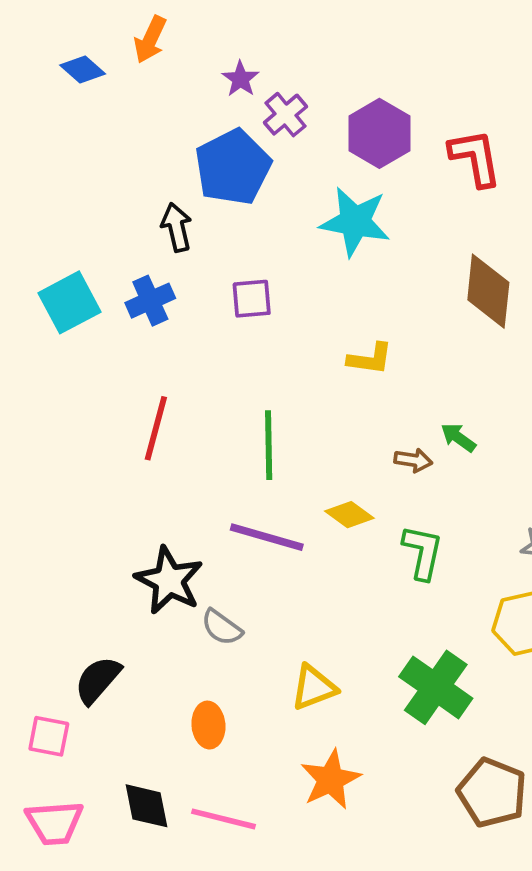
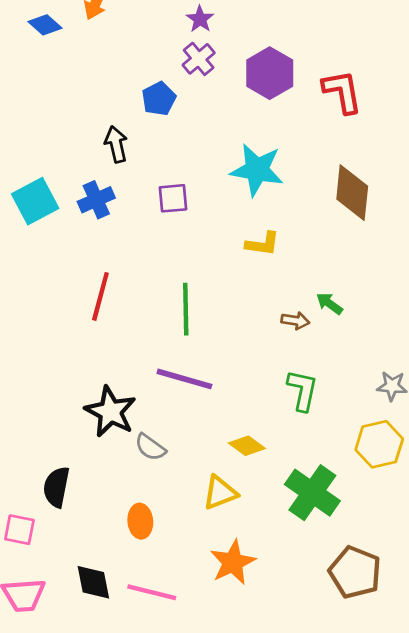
purple star: (240, 79) -> (200, 19), moved
blue pentagon: (233, 167) -> (159, 99), size x0.6
cyan star: (355, 222) -> (257, 170), moved
yellow diamond: (349, 515) -> (247, 446), moved
black semicircle: (98, 680) -> (56, 487), turned -30

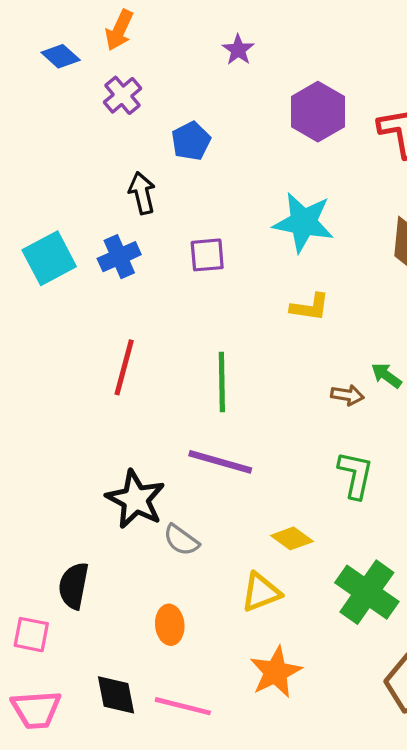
purple cross: (199, 59) -> (123, 95), moved

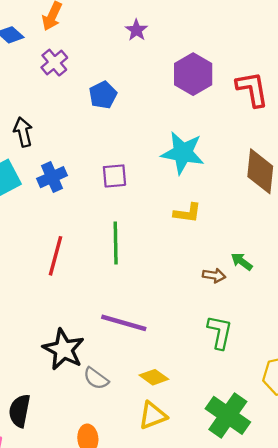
black arrow: (142, 193) -> (23, 132), moved
green line: (222, 382) -> (116, 243), moved
yellow diamond: (292, 538) -> (154, 377), moved

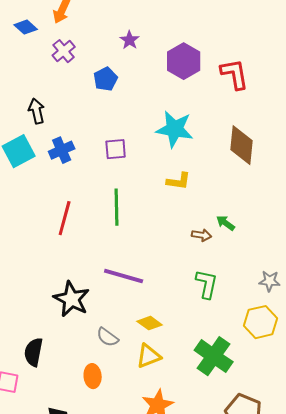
purple star: (136, 30) -> (130, 40), moved
gray semicircle: (96, 378) -> (108, 337), moved

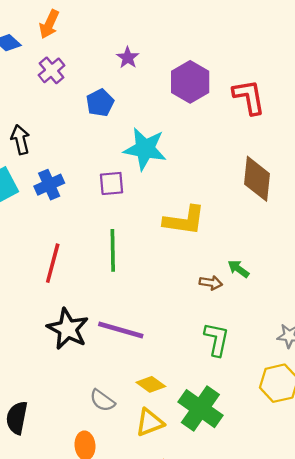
cyan star: (175, 129) -> (145, 149), moved
yellow L-shape: (179, 181) -> (184, 220), size x1.5
black star: (72, 299) -> (68, 329), moved
green cross: (214, 356) -> (200, 409), moved

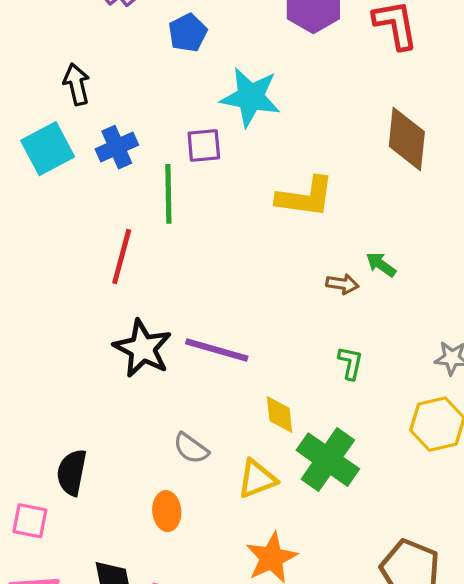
green line: (113, 250) -> (168, 194), moved
green L-shape: (217, 339) -> (350, 363), size x0.7
yellow diamond: (151, 384) -> (280, 414), moved, turned 48

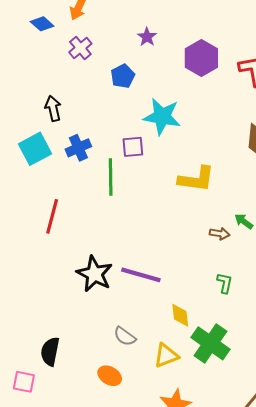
red line: (122, 257) -> (52, 216), moved
orange ellipse: (167, 511) -> (110, 376), turned -55

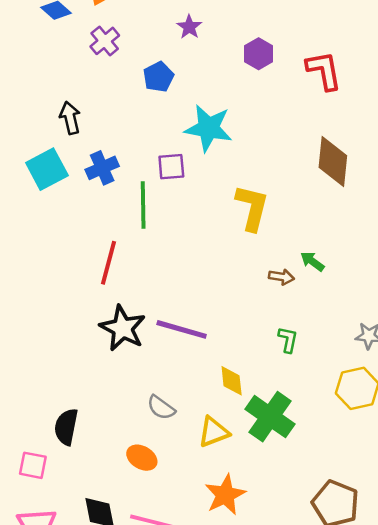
purple hexagon: (201, 58) -> (259, 54), size x0.7
yellow L-shape: (196, 179) -> (252, 208), turned -84
red line: (52, 216) -> (109, 263), moved

